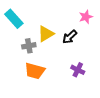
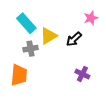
cyan rectangle: (14, 19) -> (26, 23), moved
orange trapezoid: (35, 71) -> (19, 75), moved, turned -100

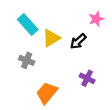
gray cross: (31, 49) -> (27, 60), moved, turned 32
orange trapezoid: (19, 75) -> (47, 93), moved, turned -145

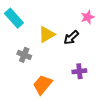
cyan rectangle: (28, 25) -> (14, 18), moved
purple cross: (87, 78) -> (79, 71), turned -32

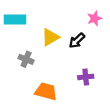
cyan rectangle: (14, 18) -> (15, 20), turned -48
orange trapezoid: (43, 85) -> (46, 91), turned 65

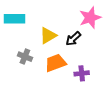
pink star: (95, 18) -> (90, 18), size x1.5
orange trapezoid: (46, 91) -> (55, 63), moved, turned -35

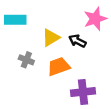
black arrow: (73, 39) -> (77, 41), turned 70
purple cross: (82, 73) -> (83, 92), moved, size x1.5

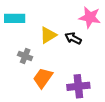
pink star: (95, 19) -> (90, 17), turned 30
orange trapezoid: (59, 66) -> (43, 78), moved, turned -35

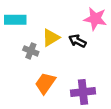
gray cross: (25, 56) -> (31, 51), moved

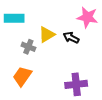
orange trapezoid: (45, 83) -> (22, 76), moved

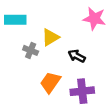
black arrow: (71, 38) -> (77, 56), moved
orange trapezoid: (22, 76) -> (50, 82), moved

